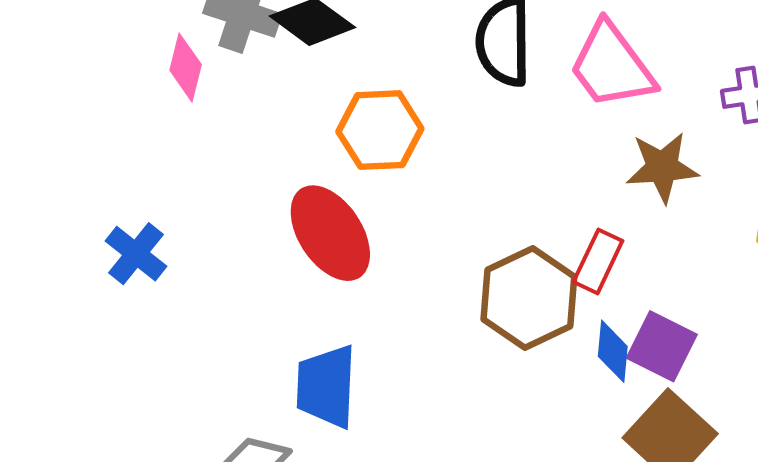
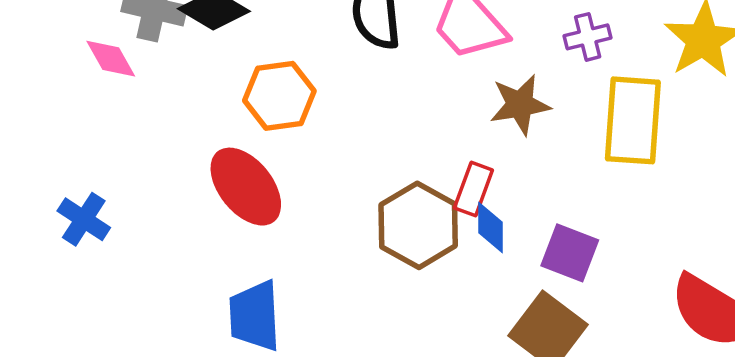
pink diamond: (186, 67) -> (111, 59), turned -38
purple square: (662, 346) -> (570, 253), moved
blue diamond: (613, 351) -> (490, 228), moved

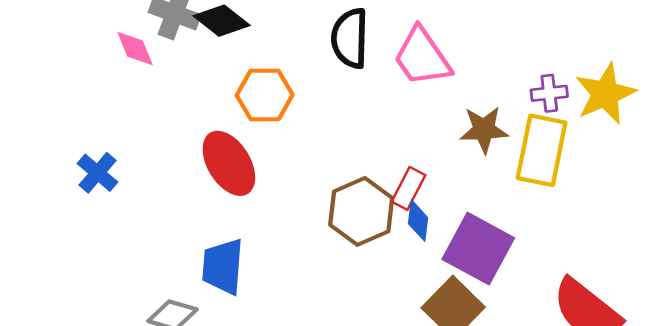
purple cross: (588, 37) -> (549, 93), moved
brown star: (520, 105) -> (484, 130), moved
purple square: (570, 253) -> (478, 249), size x1.5

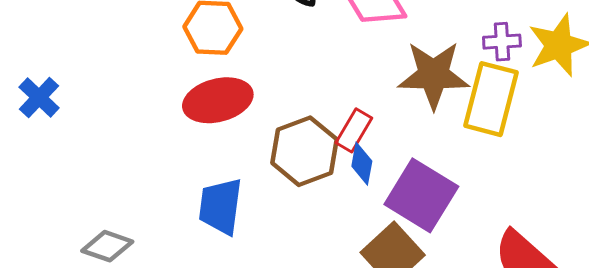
brown star: (484, 130) -> (434, 75), size x1.4
red ellipse: (229, 163) -> (218, 100), moved, turned -76
blue trapezoid: (223, 266) -> (220, 206), moved

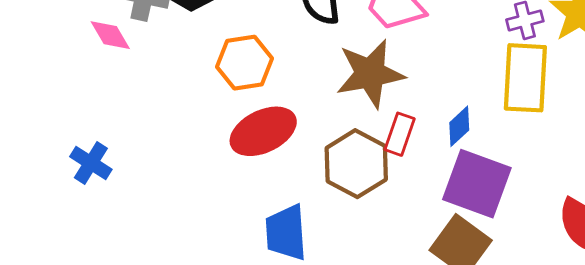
brown star: (434, 75) -> (370, 74), moved
blue diamond: (362, 164) -> (459, 126), moved, turned 48

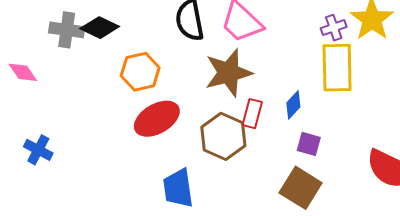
pink diamond: (110, 35) -> (23, 72), moved
purple square: (477, 184) -> (309, 144), size x0.5

